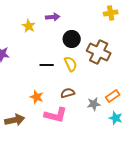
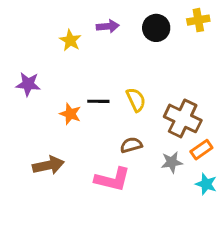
black circle: (72, 39) -> (156, 28), moved
brown cross: (99, 52) -> (183, 118), moved
orange star: (37, 97) -> (70, 114), moved
brown arrow: (15, 120) -> (48, 165), moved

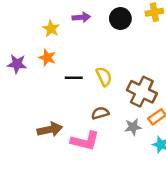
orange star: (70, 114) -> (47, 58), moved
brown arrow: (48, 165) -> (50, 129), moved

